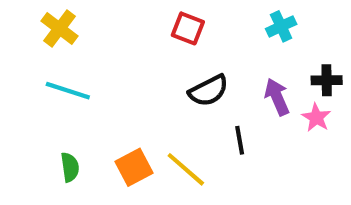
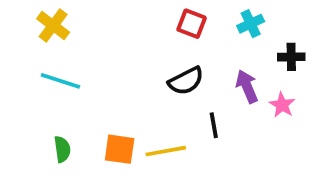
red square: (188, 28) -> (192, 24), moved
black cross: (327, 80) -> (291, 57), moved
orange square: (134, 167) -> (120, 149), turned 36
yellow line: (186, 169) -> (166, 151), turned -51

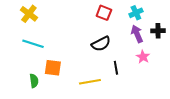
purple arrow: (247, 86) -> (137, 34), moved
pink star: (282, 105) -> (143, 57), moved
orange square: (120, 149) -> (53, 68), moved

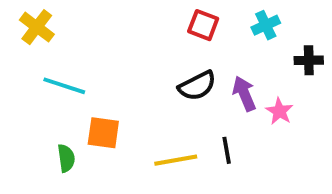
yellow cross: (29, 14) -> (37, 27), moved
purple arrow: (137, 34) -> (244, 94), moved
black line: (116, 68) -> (227, 150), moved

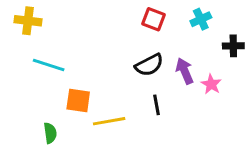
yellow cross: (37, 27) -> (28, 21), turned -30
black line: (227, 150) -> (157, 105), moved
green semicircle: (66, 158) -> (50, 133), moved
yellow line: (176, 160) -> (109, 121), moved

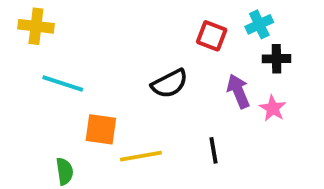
red square: (154, 19) -> (212, 36), moved
black cross: (233, 46) -> (276, 59), moved
black semicircle: (149, 65) -> (170, 84), moved
black line: (157, 105) -> (214, 150), moved

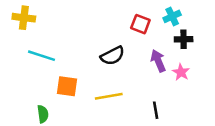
black line: (214, 150) -> (156, 110), moved
yellow line: (141, 156) -> (109, 96), moved

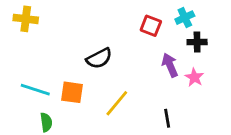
cyan line: (42, 56) -> (35, 90), moved
black semicircle: (113, 56) -> (99, 58), moved
yellow line: (109, 96) -> (117, 103), turned -40

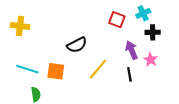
yellow cross: (26, 19) -> (20, 26), moved
yellow line: (117, 103) -> (98, 69), moved
black line: (167, 118) -> (129, 74), moved

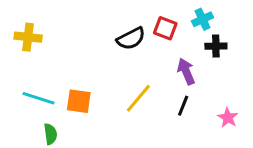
black semicircle: (77, 45) -> (131, 39), moved
pink star: (151, 60) -> (228, 118), moved
black line: (129, 74) -> (183, 106), turned 32

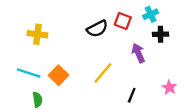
yellow cross: (28, 37) -> (37, 34), moved
orange square: (79, 101) -> (58, 75), turned 36
black line: (183, 106) -> (132, 95), moved

